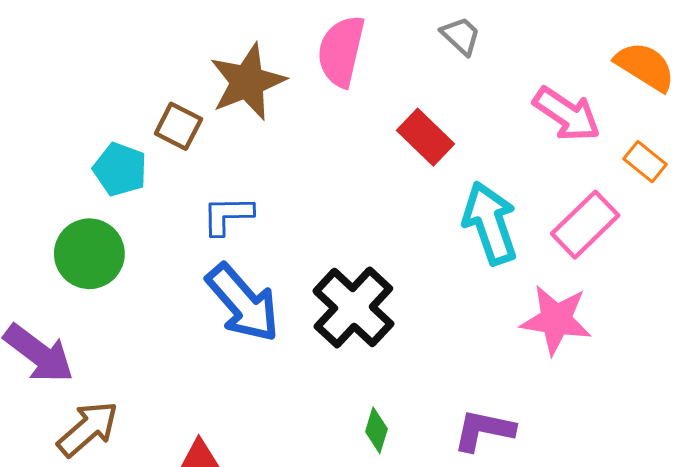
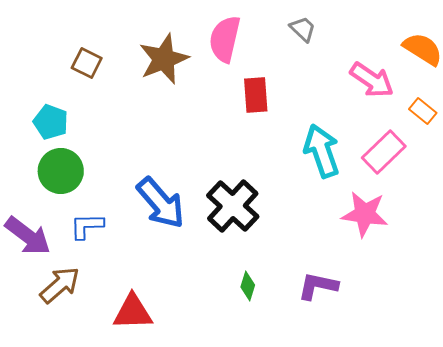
brown square: (178, 126) -> (87, 63), moved
red rectangle: (426, 137) -> (256, 95), moved, turned 42
cyan pentagon: (120, 169) -> (51, 122), moved
blue L-shape: (228, 215) -> (87, 226), moved

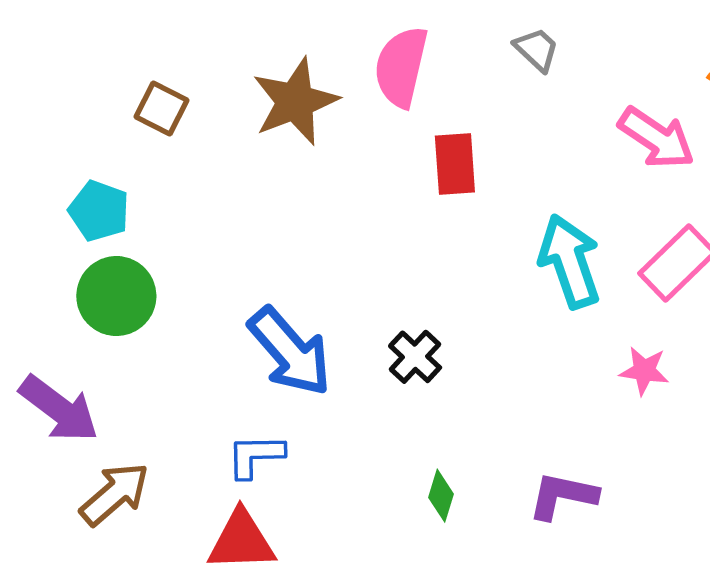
black cross: (233, 206) -> (415, 357), size x0.6
pink star: (365, 214) -> (644, 371), size x0.6
blue L-shape: (87, 226) -> (255, 456), moved

